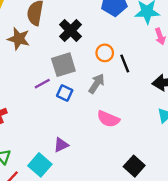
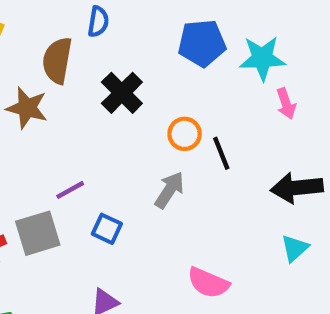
gray square: (63, 65) -> (38, 233), moved
blue square: (65, 93) -> (107, 229), moved
pink semicircle: (108, 119) -> (208, 283), moved

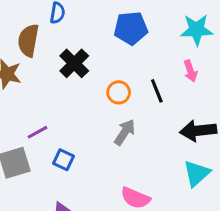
cyan star: (262, 58) -> (197, 30), moved
black line: (221, 153) -> (157, 91), moved
gray arrow: (169, 190) -> (125, 132), moved
cyan triangle: (295, 248) -> (197, 173), size x1.4

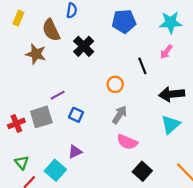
brown semicircle: (28, 40) -> (51, 30), turned -35
pink arrow: (190, 71) -> (166, 52), turned 56
orange circle: (119, 92) -> (115, 84), moved
gray arrow: (125, 132) -> (120, 115), moved

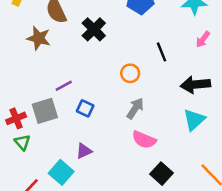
pink arrow: (166, 52) -> (203, 39), moved
green triangle: (22, 163) -> (22, 142), moved

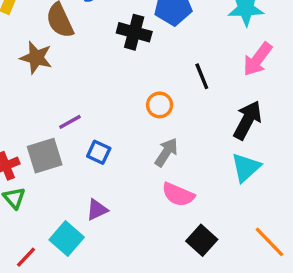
black cross: (94, 29) -> (134, 32), moved, turned -30
pink arrow: (203, 39) -> (258, 59), size x1.5
black arrow: (195, 85) -> (247, 120), turned 124

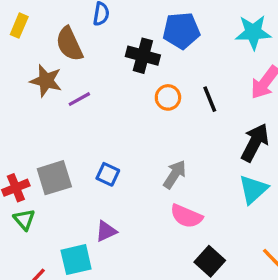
orange circle: (160, 105) -> (168, 97), moved
purple line: (70, 122) -> (79, 99), moved
cyan square: (67, 238) -> (76, 260), turned 36

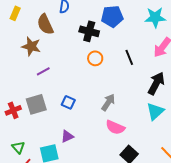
orange circle: (168, 97) -> (95, 58), moved
purple line: (79, 99) -> (43, 71), moved
green triangle: (24, 219) -> (18, 147), moved

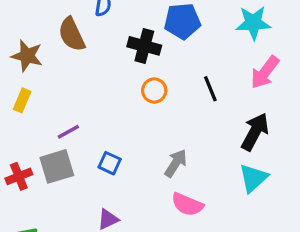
yellow rectangle: (15, 13) -> (22, 100), moved
brown star: (31, 46) -> (27, 56), moved
purple line: (43, 71) -> (68, 132), moved

